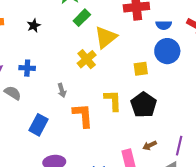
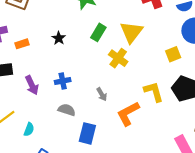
green rectangle: (82, 18) -> (98, 32), moved
gray semicircle: (13, 93) -> (67, 110), moved
orange L-shape: (83, 115) -> (128, 114), turned -100

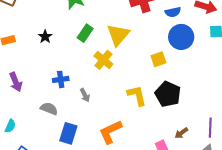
blue cross: (63, 81) -> (61, 79), moved
orange L-shape: (128, 114) -> (110, 132), moved

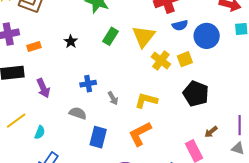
blue semicircle: (173, 12) -> (180, 25), moved
yellow cross: (103, 60) -> (161, 60), moved
yellow L-shape: (137, 96) -> (146, 100), moved, turned -60

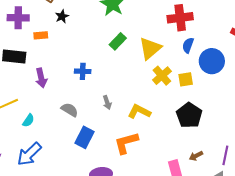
blue semicircle: (180, 25) -> (188, 45), turned 112
black star: (71, 42) -> (62, 16), moved
blue cross: (88, 84) -> (83, 71), moved

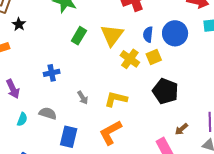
blue semicircle: (188, 45) -> (148, 34), moved
cyan semicircle: (28, 120) -> (22, 119), moved

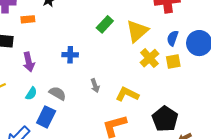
black pentagon: (165, 91) -> (165, 119), moved
blue rectangle: (69, 137) -> (46, 117), moved

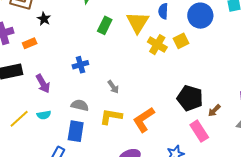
blue semicircle: (173, 38) -> (163, 11), moved
cyan semicircle: (31, 94) -> (44, 115), moved, turned 64
yellow L-shape: (127, 94) -> (111, 117), moved

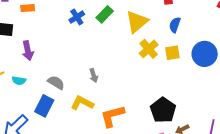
blue semicircle: (163, 11) -> (175, 25), moved
blue circle: (200, 16) -> (205, 54), moved
blue cross: (80, 65) -> (77, 17), moved, turned -35

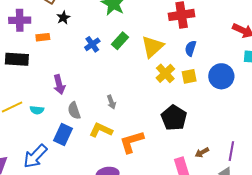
purple arrow: (28, 51) -> (59, 85), moved
gray semicircle: (56, 83) -> (74, 111), turned -138
black pentagon: (163, 110) -> (174, 118), moved

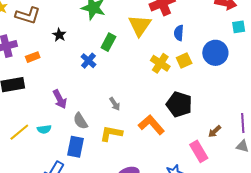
black star: (63, 18) -> (59, 35), moved
blue cross: (92, 44) -> (88, 61), moved
yellow triangle: (152, 47) -> (140, 25), moved
orange L-shape: (132, 142) -> (151, 125), moved, turned 80

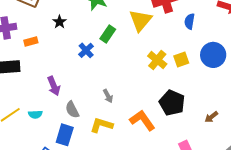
blue semicircle: (179, 33) -> (190, 21), moved
brown arrow: (215, 131) -> (211, 117), moved

